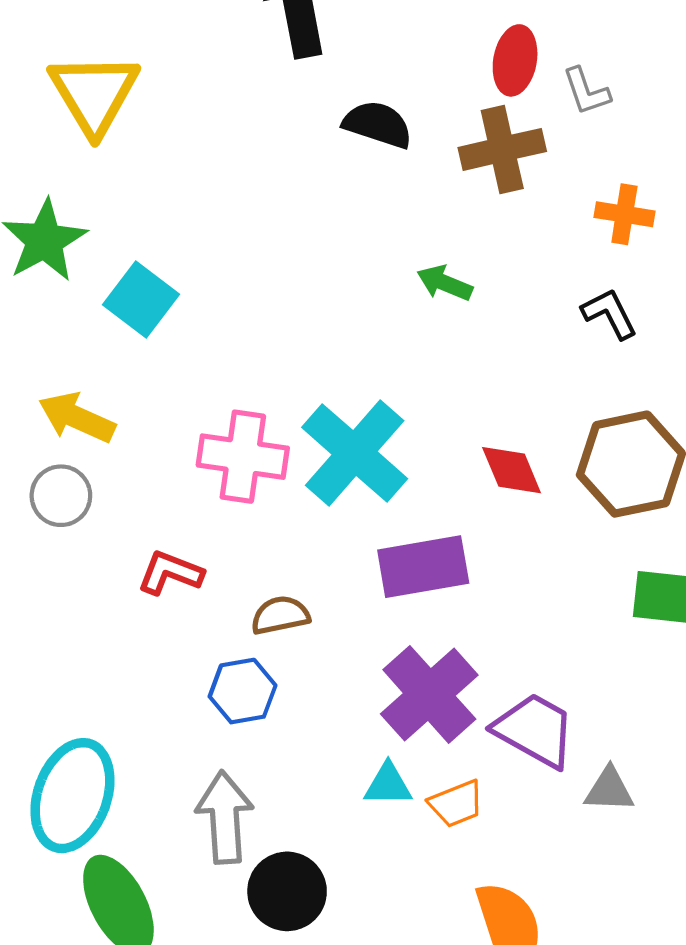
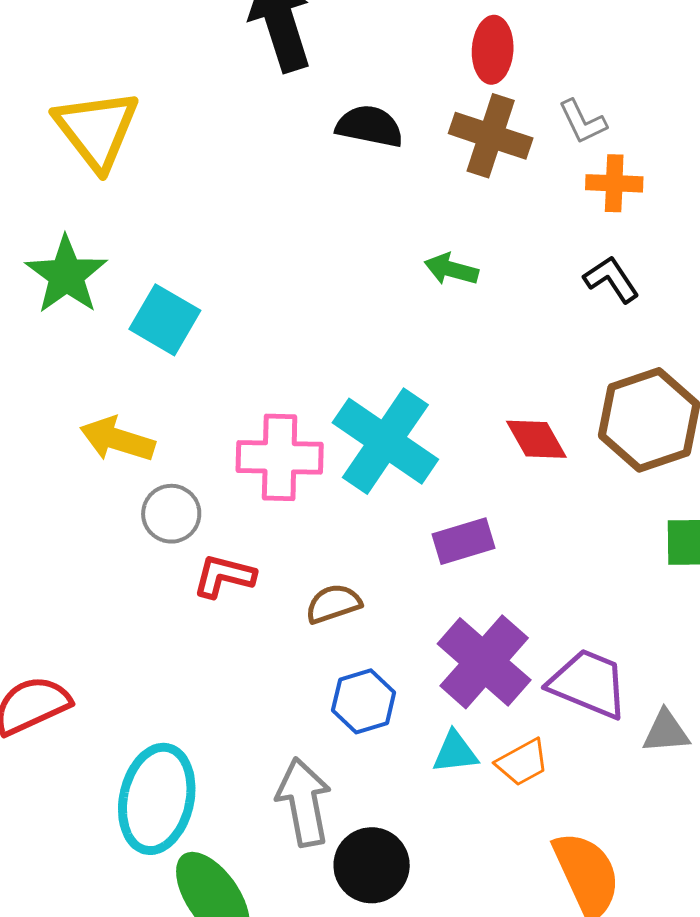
gray L-shape: (586, 91) -> (582, 122), moved
brown cross: (502, 149) -> (491, 136), turned 38
gray circle: (61, 496) -> (171, 514), moved
purple rectangle: (423, 567) -> (464, 541), size x0.7
blue hexagon: (243, 691) -> (364, 701), moved

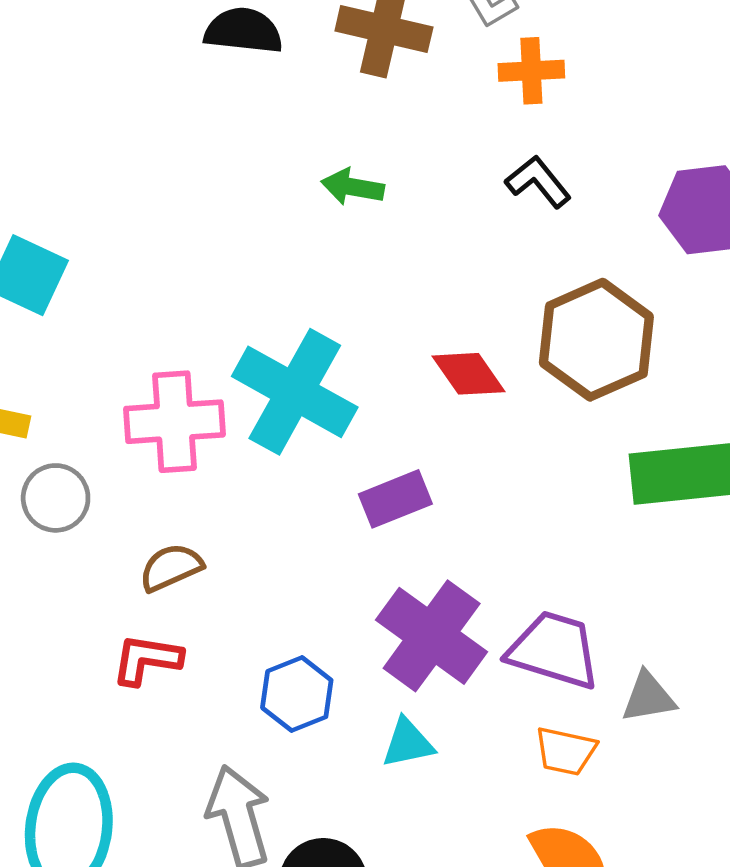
red L-shape: (224, 576) -> (147, 660), moved
brown semicircle: (333, 604) -> (171, 567), moved
orange trapezoid: (522, 762) -> (566, 751), moved, turned 46

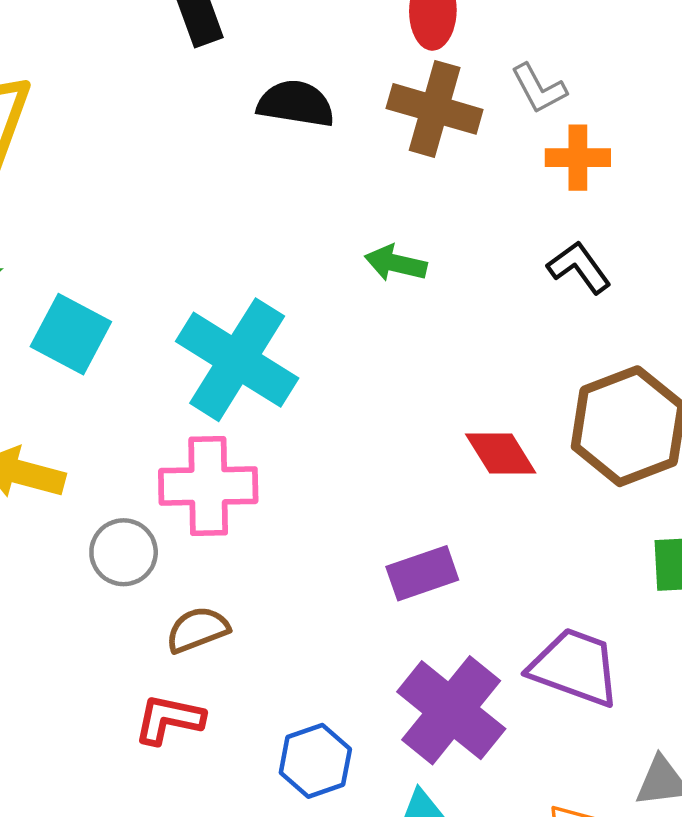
cyan cross: (295, 392) -> (237, 360), moved
gray circle: (56, 498) -> (124, 552), moved
purple trapezoid: (554, 650) -> (575, 667), moved

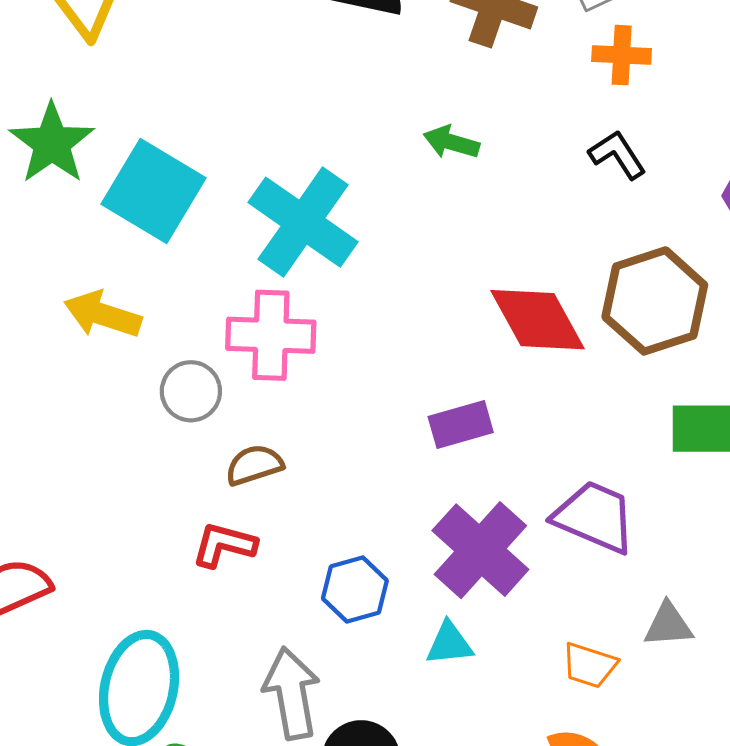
cyan square: (71, 334) -> (154, 191), size x1.4
red diamond: (501, 453) -> (538, 320), size x1.5

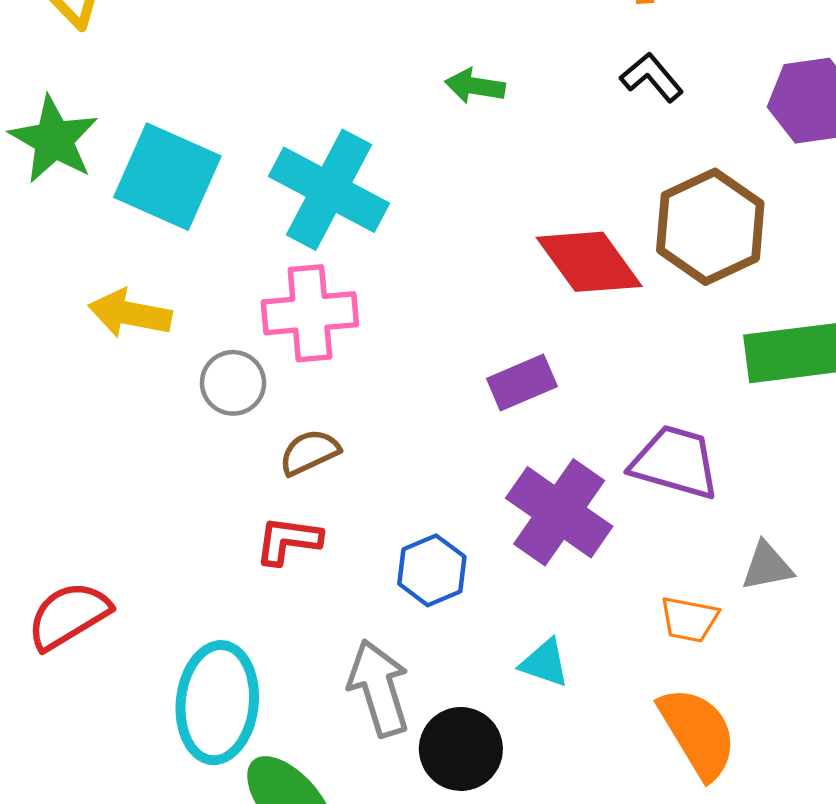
cyan triangle: (449, 643) -> (545, 663), moved, turned 32

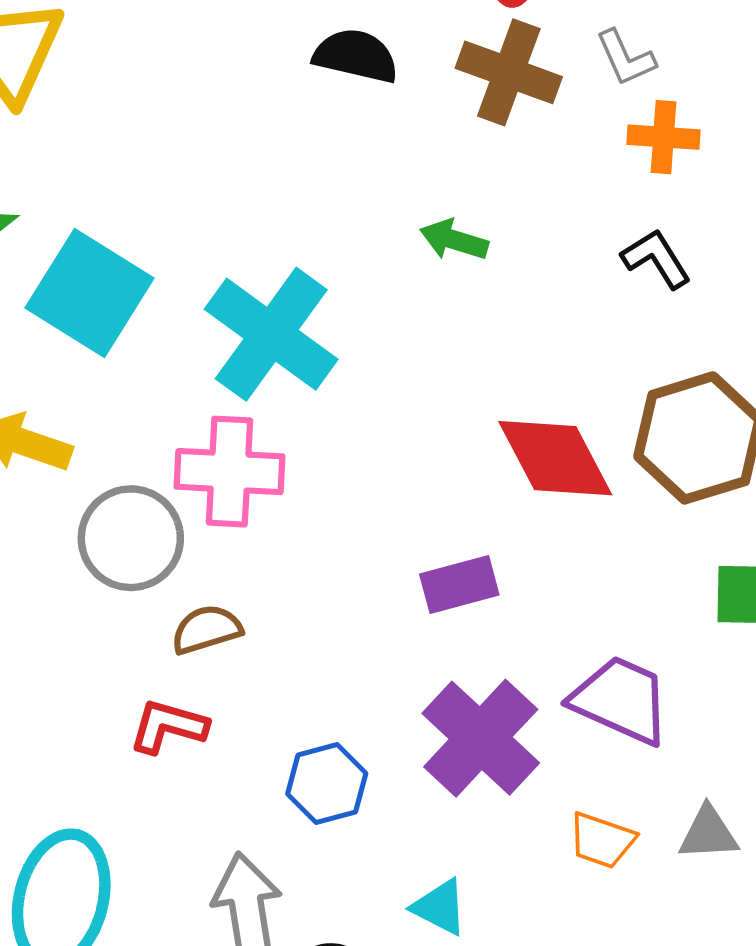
gray circle: (233, 383) -> (131, 538), size x1.4
orange trapezoid: (689, 619) -> (602, 840), moved

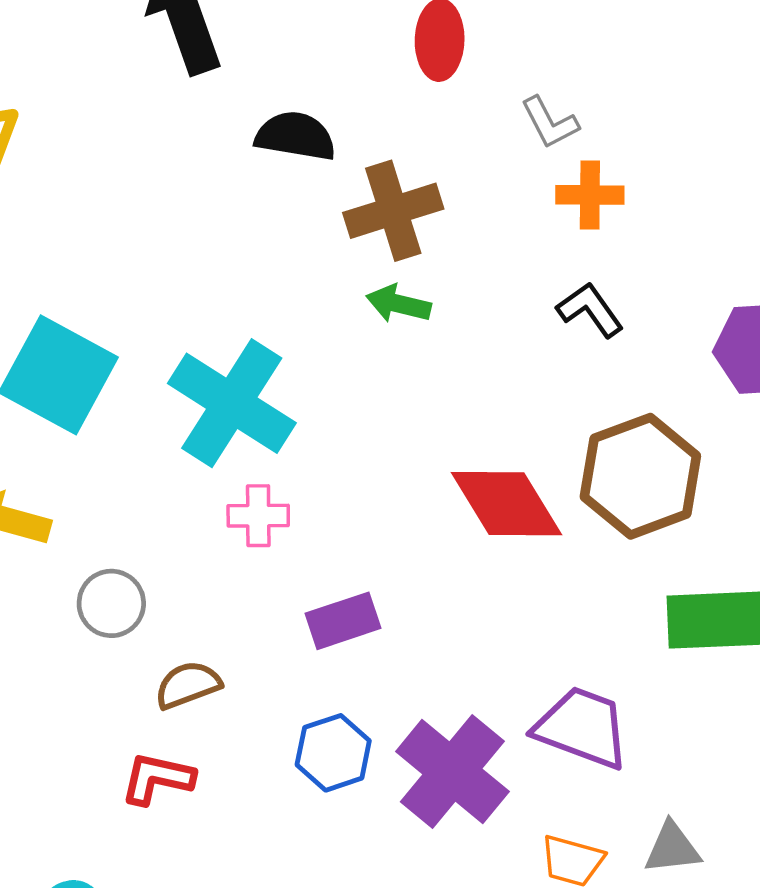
brown cross: (509, 72) -> (393, 211), moved, turned -34
pink cross: (230, 472) -> (258, 516), moved, size x0.6
gray circle: (131, 538) -> (111, 603), size x0.7
purple rectangle: (459, 584) -> (343, 621), moved
blue hexagon: (327, 784) -> (333, 753), moved

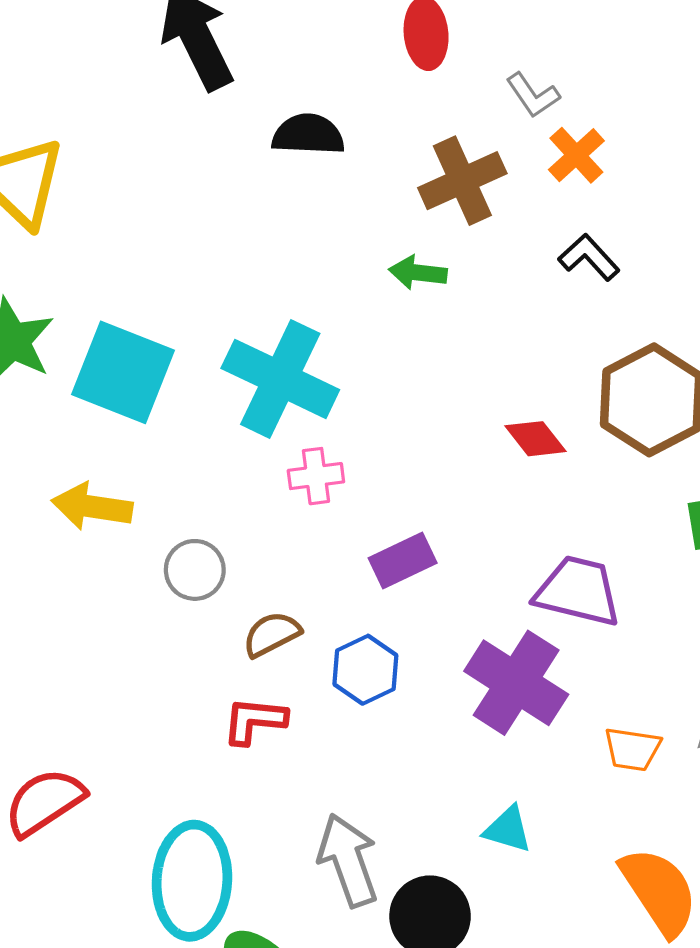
orange cross: (590, 195) -> (576, 155), turned -36
brown cross: (393, 211) -> (462, 181), moved
red diamond: (506, 504) -> (535, 439), size x0.6
purple trapezoid: (582, 728) -> (578, 591), moved
blue hexagon: (333, 753) -> (365, 670), moved

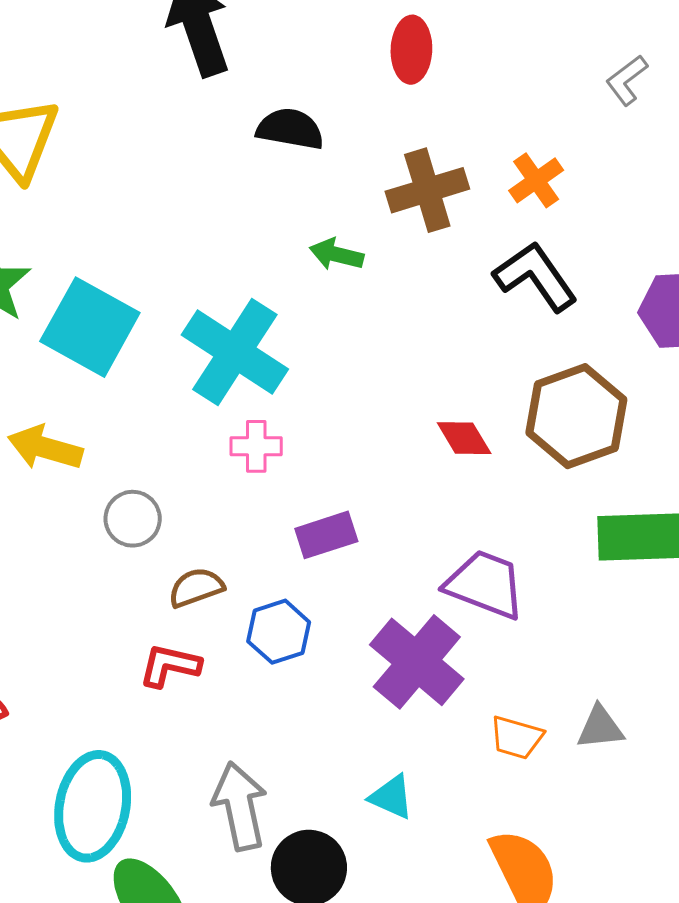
gray L-shape: (533, 95) -> (627, 80), moved, turned 80
black L-shape: (589, 257) -> (535, 276), size x1.5
green arrow: (418, 273) -> (337, 254), moved

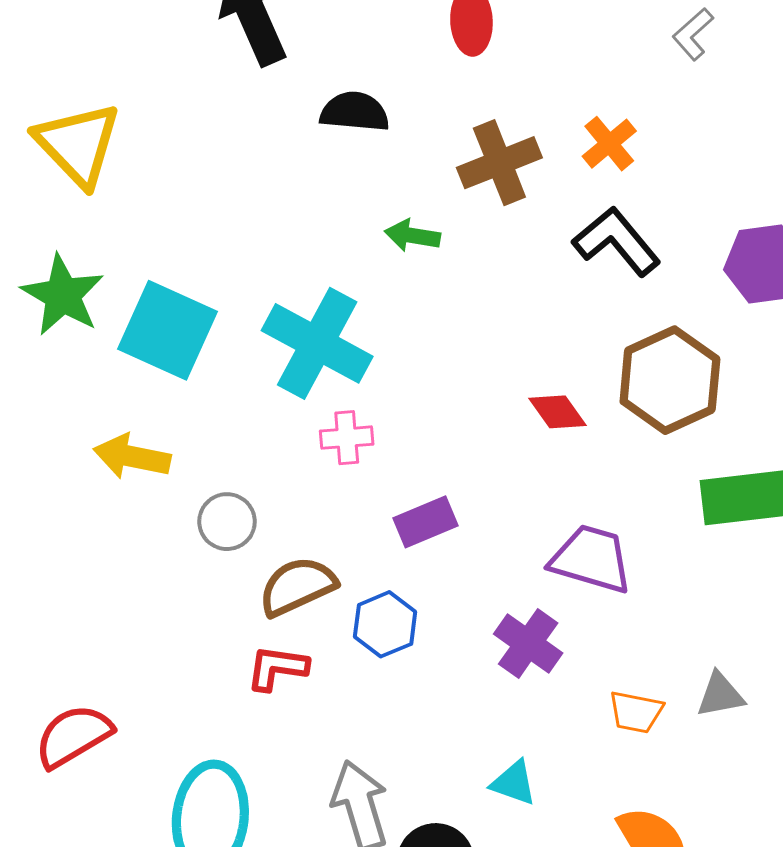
brown semicircle: (196, 588) -> (297, 586), size x1.4
purple cross: (417, 662) -> (528, 643), size x0.7

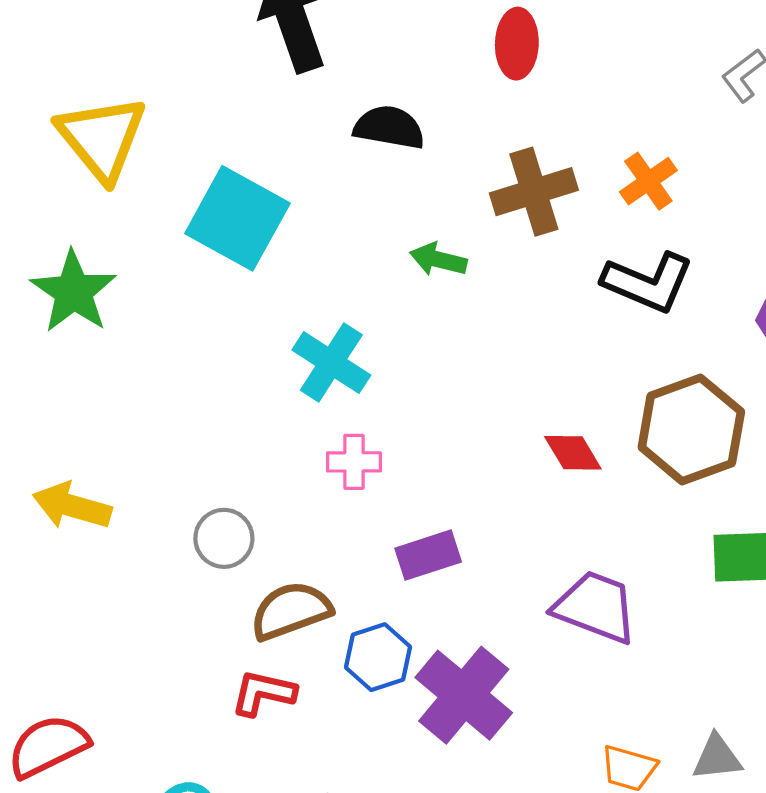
black L-shape: (617, 241) -> (648, 282), turned 148
cyan square: (168, 330) -> (237, 218), moved
cyan cross: (317, 343) -> (331, 363), size x0.7
yellow arrow: (132, 457) -> (72, 506), moved
purple cross: (528, 643) -> (464, 695), moved, size x1.4

